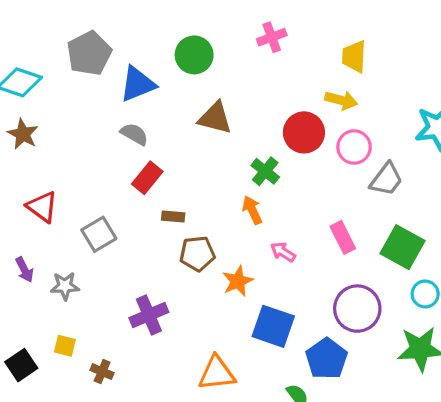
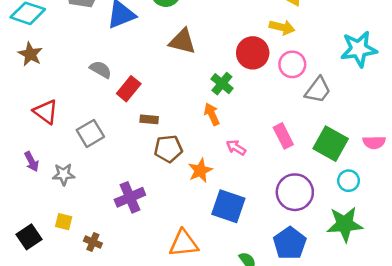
gray semicircle: (134, 134) -> (101, 69), moved
blue pentagon: (327, 359) -> (290, 243), moved

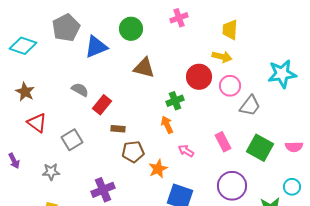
brown star: (30, 54) -> (25, 92), moved
green cross: (222, 84) -> (175, 101), turned 30
purple arrow: (32, 162) -> (14, 161), moved
cyan circle: (349, 181) -> (292, 187), moved

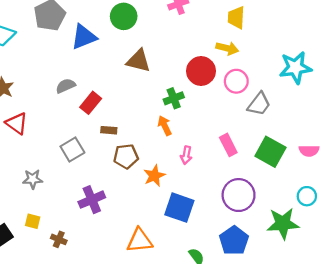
gray semicircle: (80, 90) -> (66, 86), turned -54
gray square: (72, 140) -> (72, 150), moved
pink arrow: (186, 151) -> (186, 155), turned -112

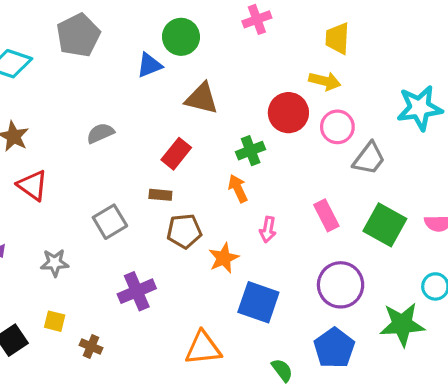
blue triangle: (84, 37) -> (149, 65), moved, size x0.7
red rectangle: (91, 103) -> (176, 154), moved

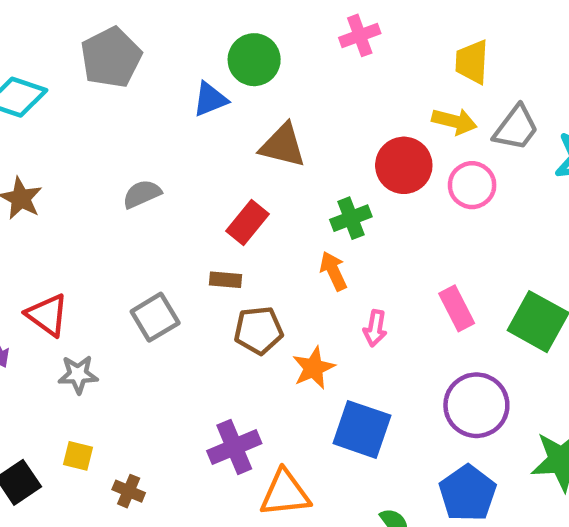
gray trapezoid: (369, 158) -> (516, 128), moved
red triangle: (32, 185) -> (47, 315), moved
purple cross: (137, 291) -> (234, 447), moved

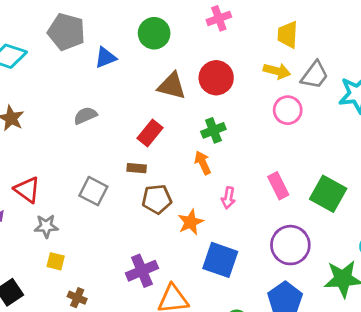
gray pentagon: (111, 57) -> (66, 32), turned -30
blue triangle: (210, 99) -> (106, 58), moved
red circle: (404, 165) -> (216, 78), moved
gray square: (155, 317) -> (93, 191), turned -32
yellow square: (78, 456) -> (56, 261), moved

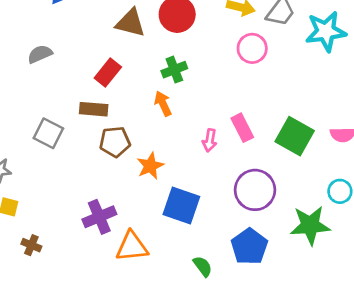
brown rectangle: (137, 168) -> (94, 109), size x1.4
pink arrow: (228, 198) -> (210, 140), moved

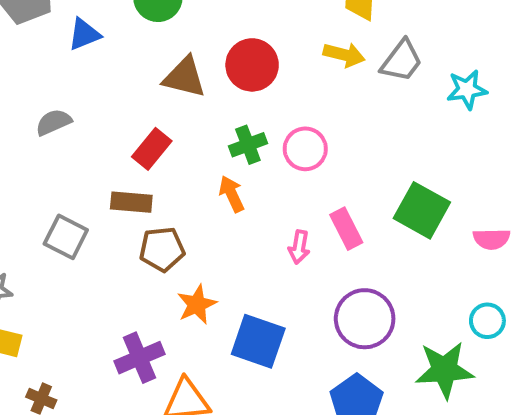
cyan star: (326, 31) -> (467, 90), size x0.7
pink circle: (252, 48) -> (305, 149), moved
green square: (295, 136) -> (422, 210), moved
orange star: (150, 166) -> (197, 304), moved

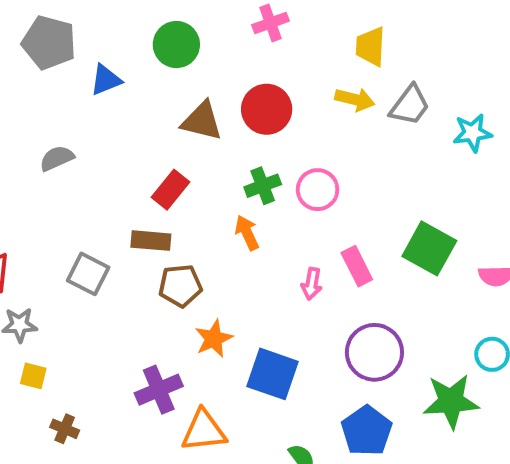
gray semicircle: (54, 122) -> (57, 158), moved

